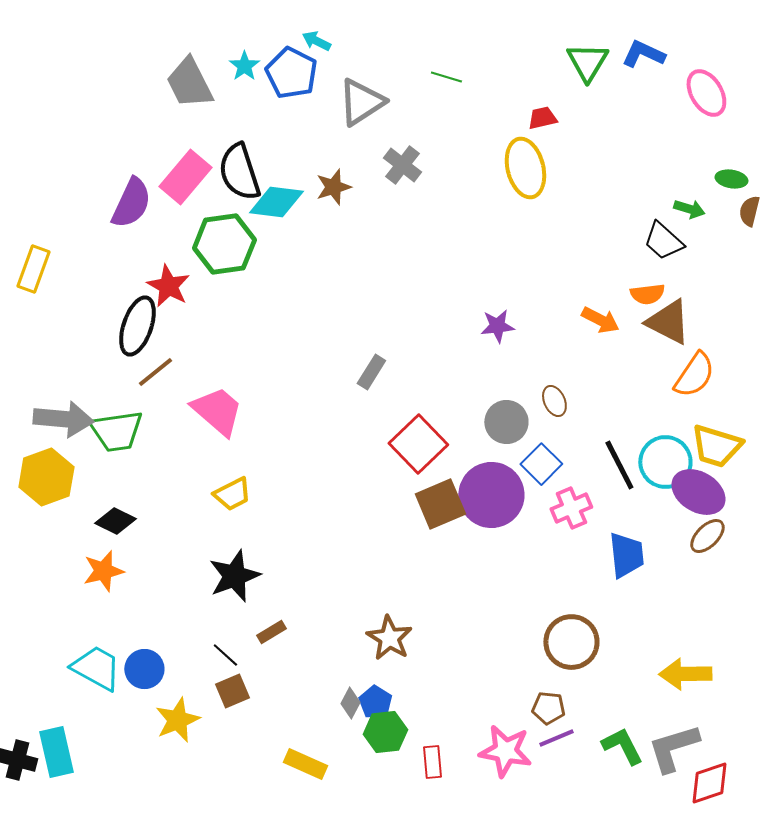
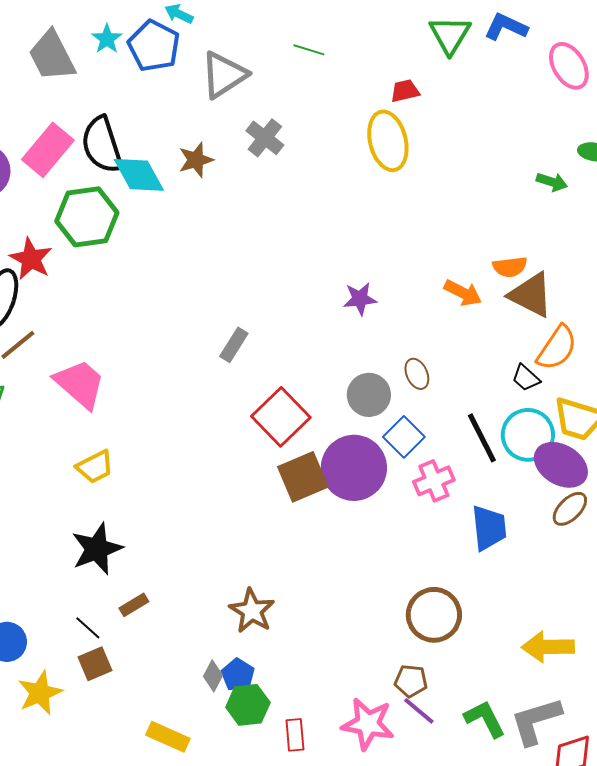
cyan diamond: (276, 202) -> (139, 175), turned 54
black trapezoid: (663, 241) -> (526, 378), moved, size x0.7
purple line: (556, 738) -> (419, 711), turned 63

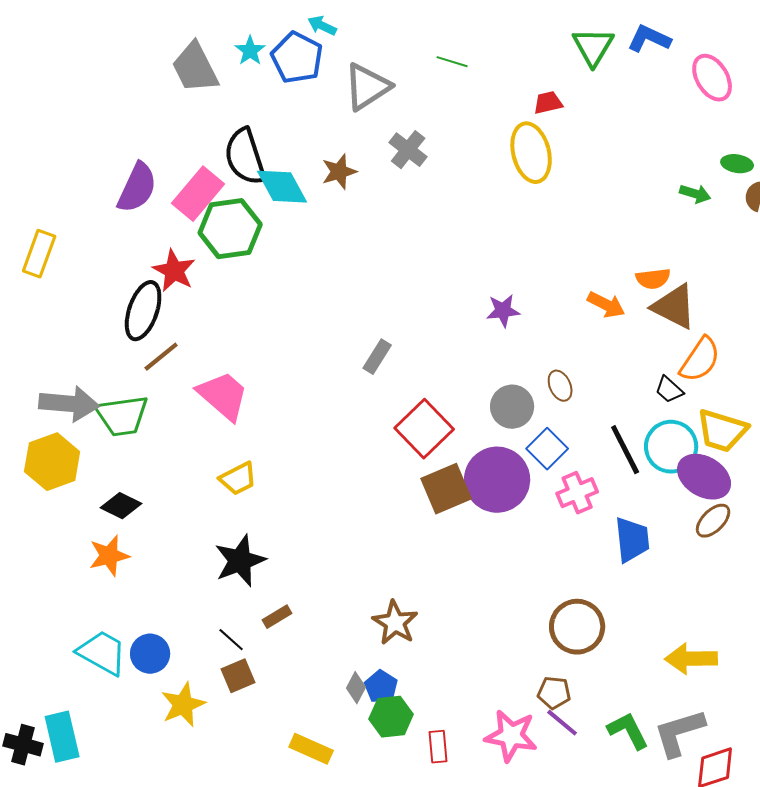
pink rectangle: (48, 150) -> (198, 194), moved

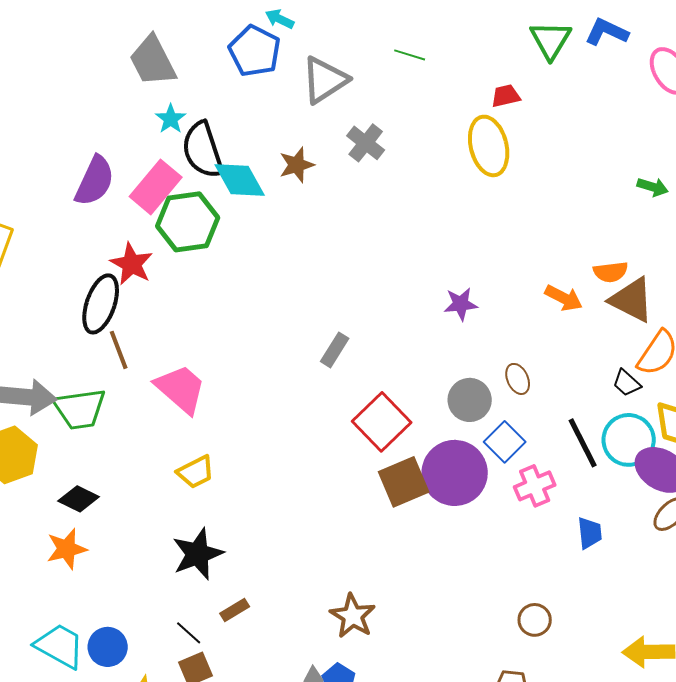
cyan star: (250, 51) -> (171, 119), moved
brown line: (161, 357) -> (119, 350), turned -72
blue trapezoid: (632, 540) -> (590, 533), size x0.7
brown circle: (577, 627) -> (535, 620), size x0.6

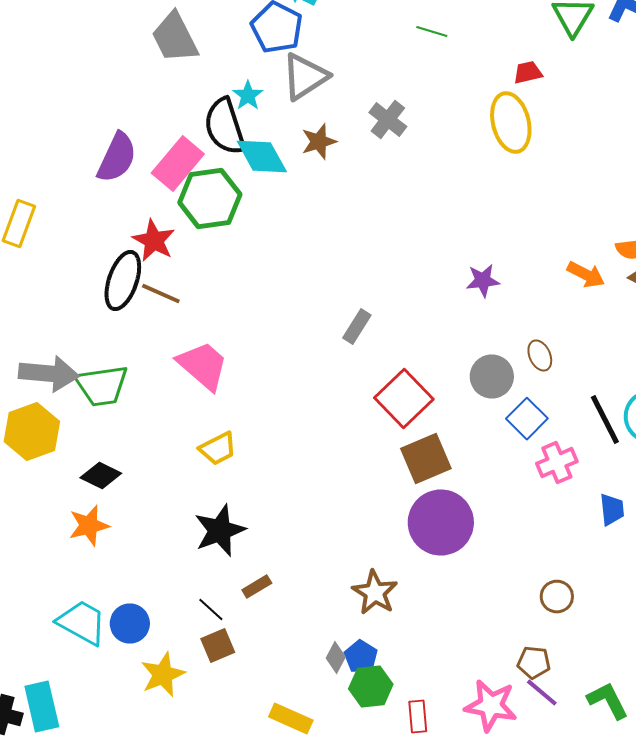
gray triangle: (325, 80) -> (305, 76), moved
cyan star: (171, 119) -> (248, 96), moved
brown line: (119, 350) -> (161, 294), moved, turned -45
purple circle: (455, 473) -> (441, 522), moved

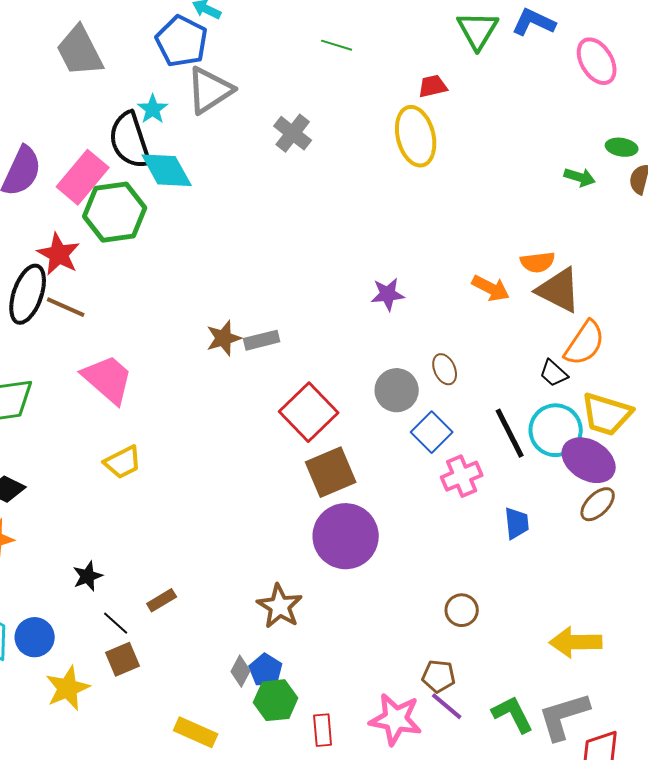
brown star: (319, 142) -> (224, 338), moved
gray rectangle: (357, 326) -> (262, 340), turned 44
black star: (220, 530) -> (88, 576), moved, size x0.6

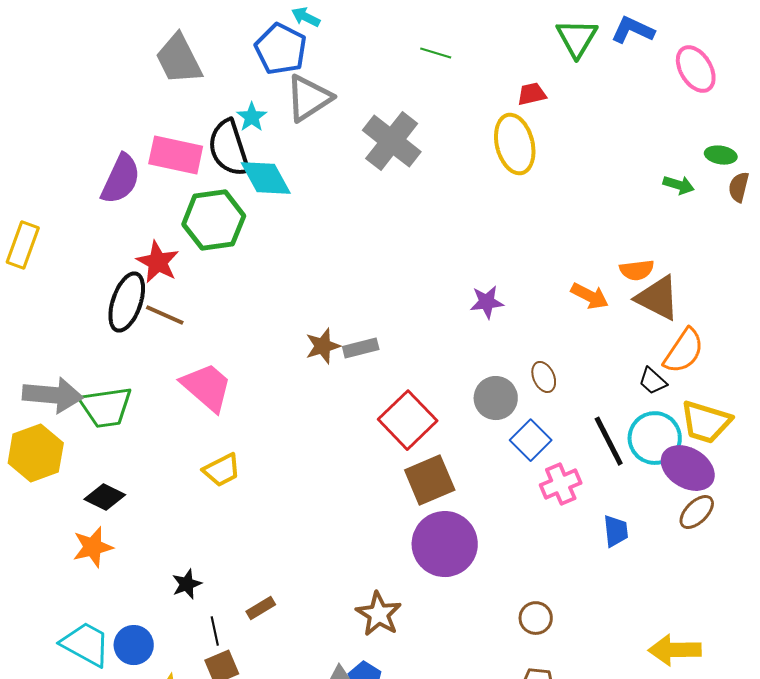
gray cross: (293, 133) -> (392, 141), size x1.5
pink rectangle: (83, 177) -> (176, 155), moved, turned 62
brown circle: (462, 610) -> (536, 618), moved
black line: (116, 623) -> (215, 631), turned 36

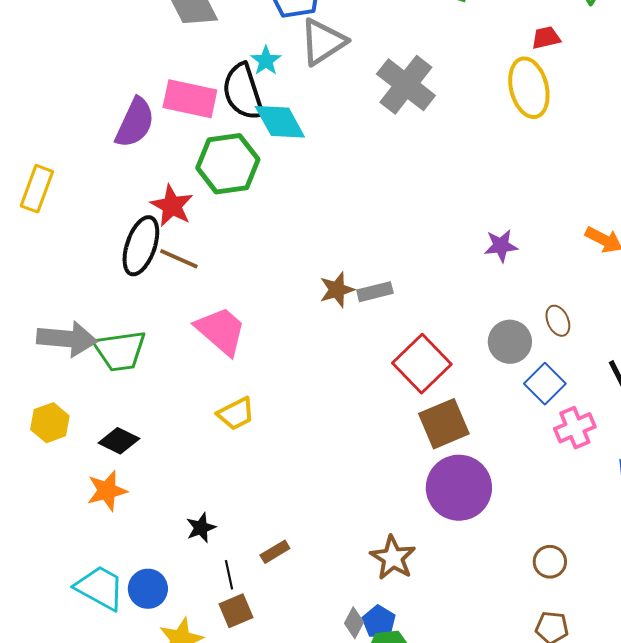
yellow hexagon: (36, 453) -> (50, 423), moved, size x0.7

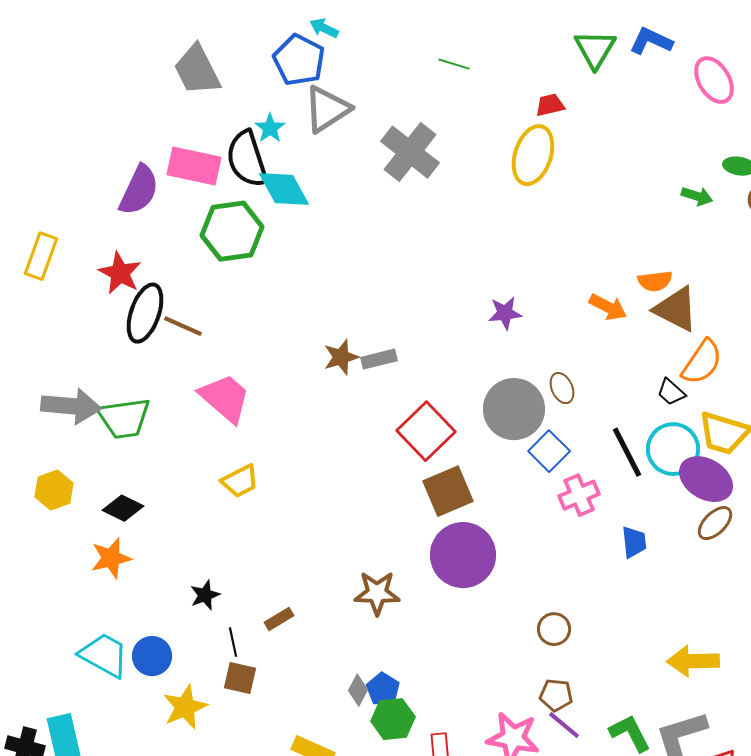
yellow ellipse: (529, 88) -> (533, 155), turned 32
red star: (172, 206) -> (120, 273), moved
gray circle: (510, 342) -> (514, 409), size x1.4
brown star: (393, 558) -> (377, 593), moved, turned -30
brown square: (236, 611) -> (240, 678), turned 36

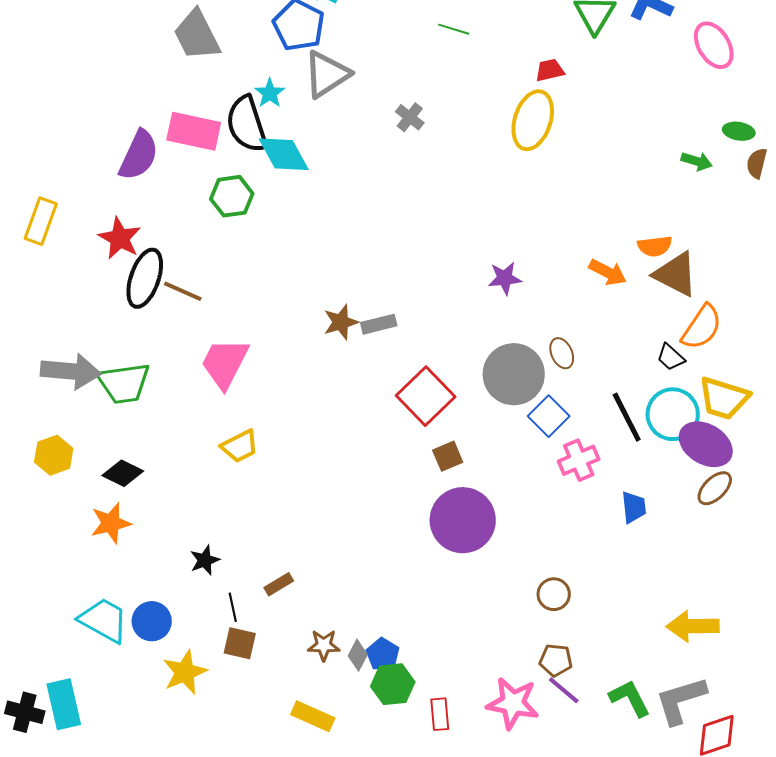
gray cross: (410, 152) -> (410, 117), size x0.5
green hexagon: (232, 231) -> (232, 196), size x0.7
pink trapezoid: (225, 398) -> (225, 363), turned -104
brown square: (448, 491) -> (448, 456), size x0.6
brown star: (377, 593) -> (324, 645), moved, size x0.7

